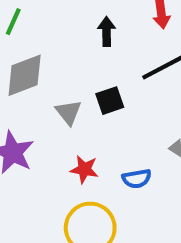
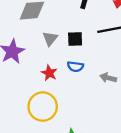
blue semicircle: (137, 179) -> (75, 67), moved

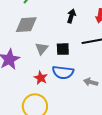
blue semicircle: (75, 67) -> (63, 72), size x1.5

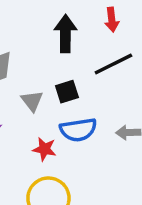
black arrow: (71, 16) -> (65, 34), size x1.5

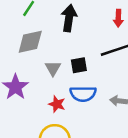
black arrow: (65, 34) -> (69, 18), moved

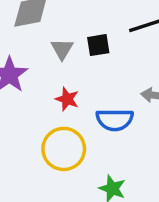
blue semicircle: (83, 94) -> (115, 120), moved

